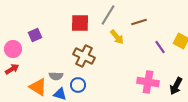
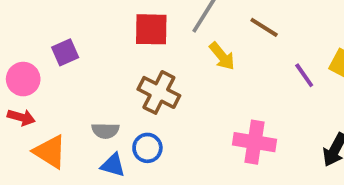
brown line: (139, 22) -> (264, 27), turned 49
red arrow: (12, 69) -> (21, 117), turned 48
pink cross: (148, 82) -> (254, 142), moved
orange triangle: (38, 87) -> (50, 152), moved

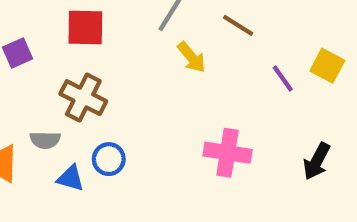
red square: (151, 29) -> (85, 28), moved
brown cross: (159, 92) -> (83, 98), moved
gray semicircle: (105, 131) -> (45, 140), moved

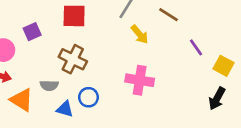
yellow square: (327, 66) -> (224, 66), moved
pink cross: (228, 153) -> (140, 80), moved

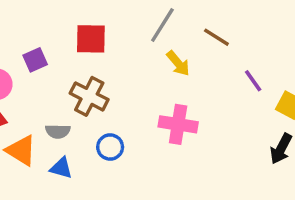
blue triangle: (65, 109) -> (61, 168), moved

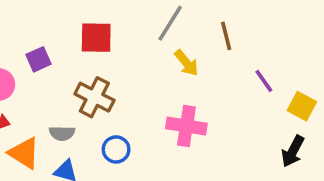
brown line: (216, 37) -> (226, 36), turned 44

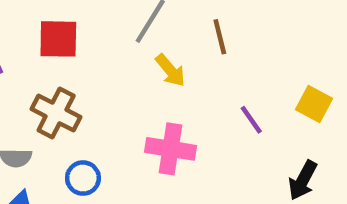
purple line: (264, 81) -> (251, 120), moved
yellow square: (302, 106) -> (314, 104), moved

